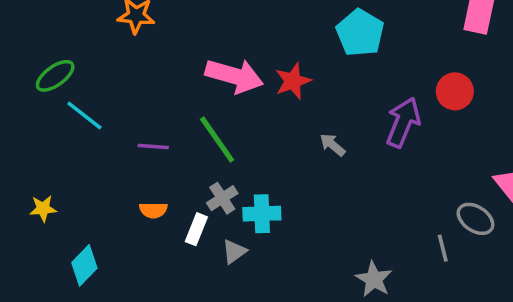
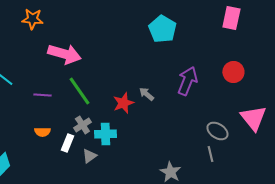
pink arrow: (234, 76) -> (64, 54), moved
red star: (293, 81) -> (123, 103), moved
red circle: (455, 91) -> (233, 72), moved
gray ellipse: (475, 219) -> (217, 131), moved

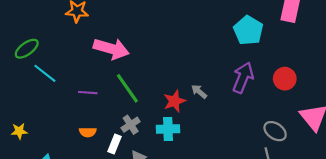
cyan pentagon: (162, 29) -> (248, 30), moved
red circle: (233, 72) -> (285, 79), moved
cyan cross: (105, 134) -> (168, 129), moved

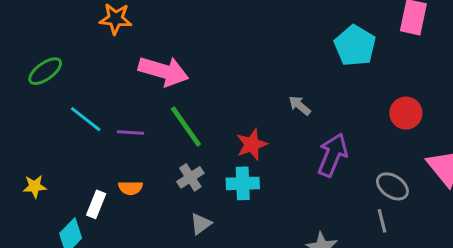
cyan line: (45, 73) -> (86, 119), moved
purple arrow: (243, 78) -> (333, 155), moved
gray arrow: (199, 92) -> (300, 106), moved
white rectangle: (114, 144) -> (96, 204), moved

